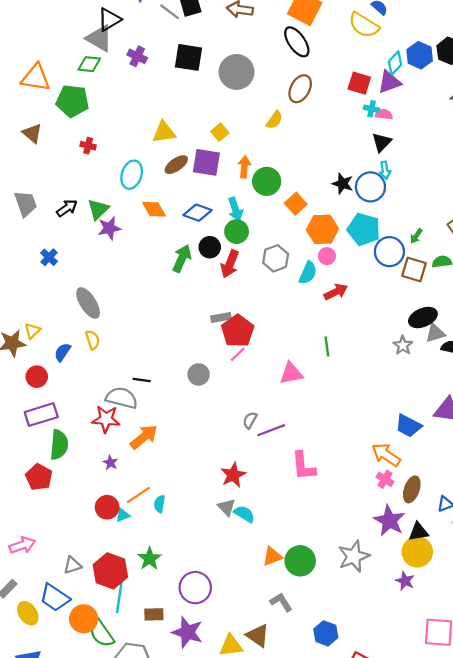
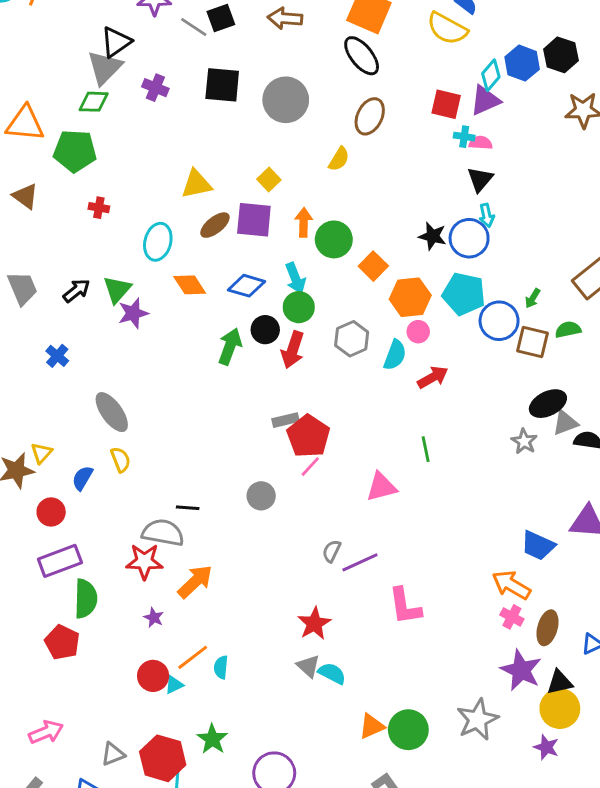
gray triangle: (99, 38) -> (105, 68), turned 48

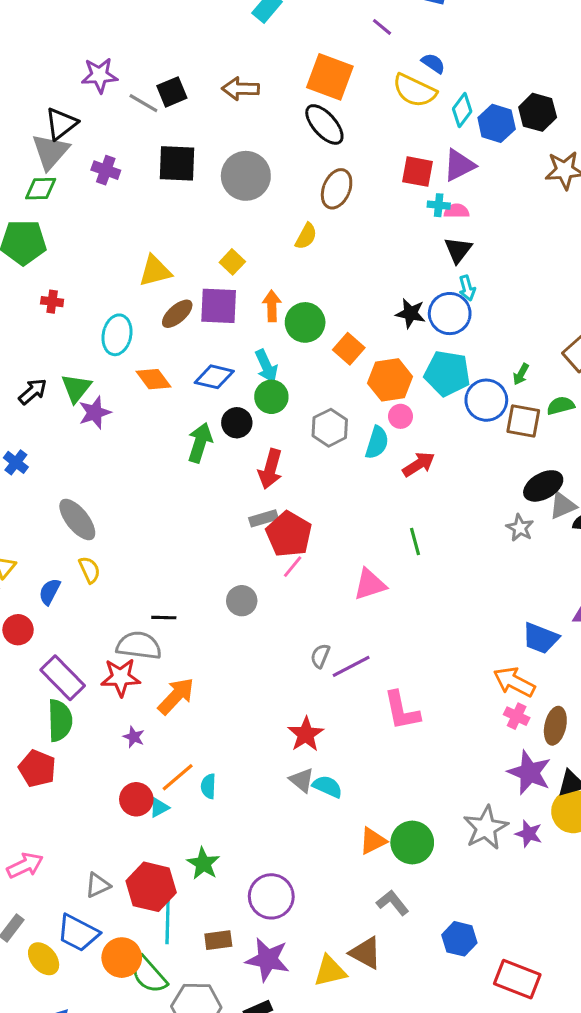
cyan diamond: (491, 75) -> (462, 110), moved
red arrow: (293, 350) -> (270, 469), moved
purple rectangle: (60, 561) -> (63, 678), moved, turned 69
purple star: (546, 747) -> (529, 834), moved

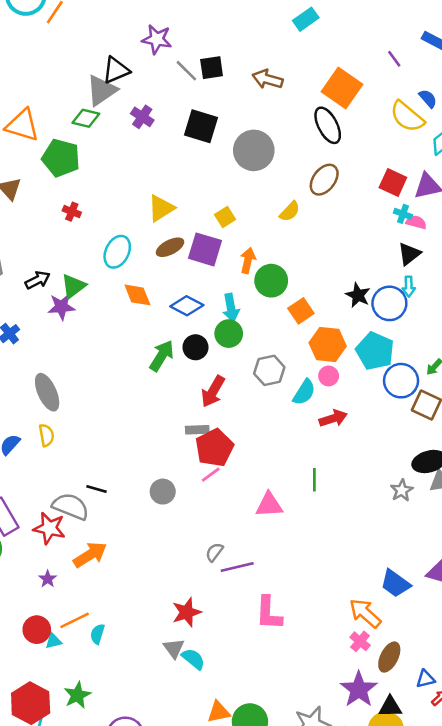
yellow triangle: (155, 271) -> (161, 208), turned -32
purple star: (95, 413) -> (61, 307), moved

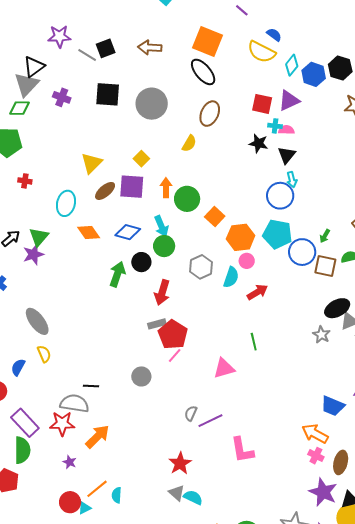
black star: (358, 295) -> (258, 143), moved

